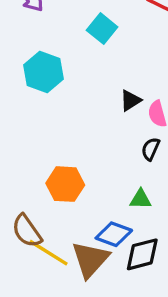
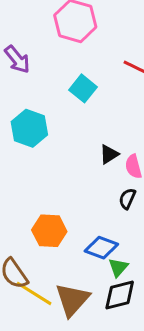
green triangle: (141, 199) -> (118, 267), moved, turned -50
blue diamond: (114, 234) -> (101, 248), moved

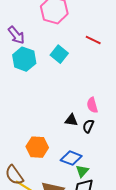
cyan hexagon: (29, 128) -> (24, 59), moved
black triangle: (109, 154) -> (71, 120), moved, turned 40

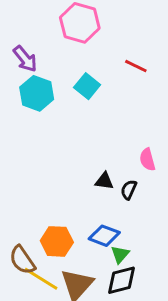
pink semicircle: (92, 105) -> (147, 159), moved
orange hexagon: (37, 147) -> (57, 241), moved

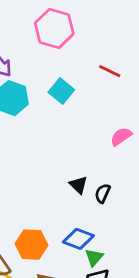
pink semicircle: (147, 159) -> (121, 136), moved, turned 70
black triangle: (104, 181) -> (78, 185), turned 36

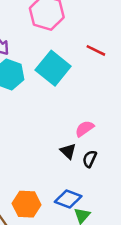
cyan square: (61, 91) -> (53, 68), size x1.5
pink semicircle: (121, 136) -> (85, 129), moved

